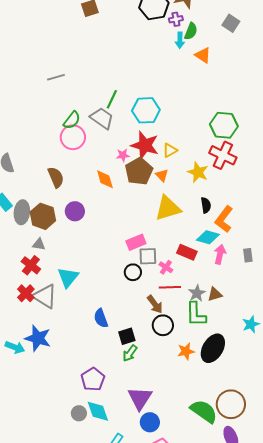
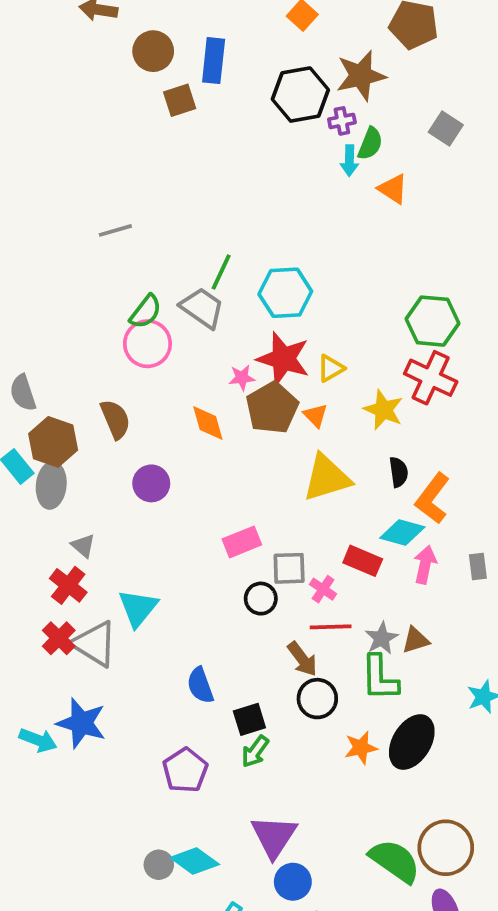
brown hexagon: (43, 216) -> (53, 442), moved
pink rectangle: (136, 242) -> (242, 542), moved
gray triangle: (39, 244) -> (83, 546), turned 32
purple pentagon: (93, 379) -> (185, 770), moved
cyan diamond: (98, 411) -> (195, 861), turned -35

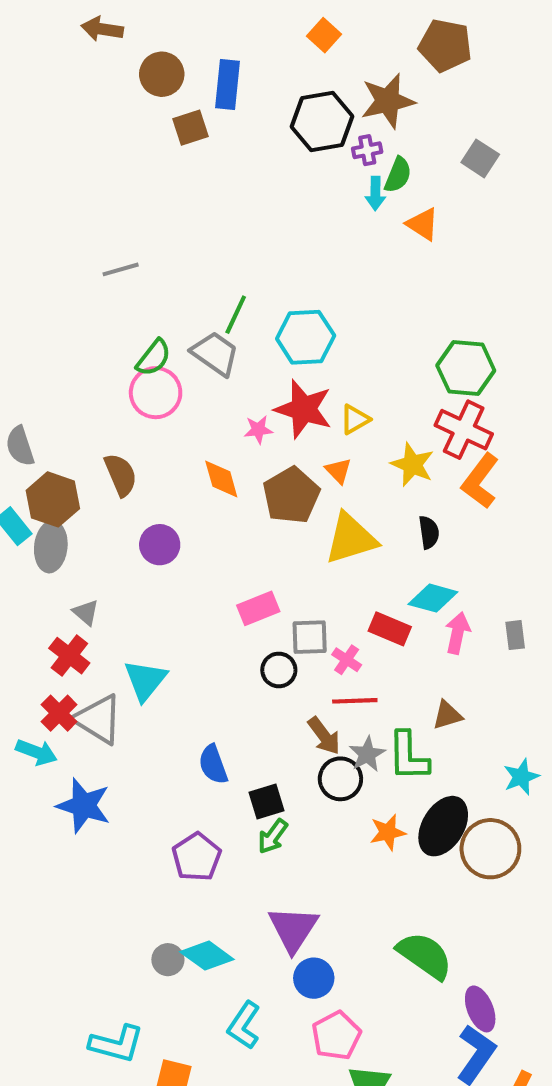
brown pentagon: (272, 408) -> (291, 495), moved
orange L-shape: (433, 499) -> (480, 481), moved
gray star: (382, 638) -> (367, 754), moved
cyan arrow: (38, 740) -> (36, 752), moved
brown circle: (446, 848) -> (490, 849), moved

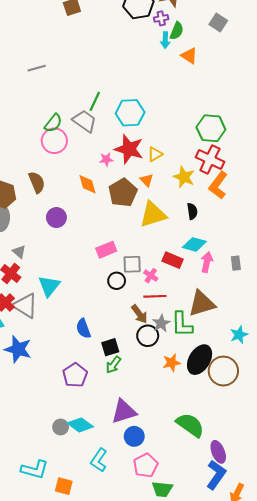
gray line: (121, 269) -> (37, 68), moved
brown triangle: (447, 715) -> (202, 304), size x1.8
purple triangle: (293, 929) -> (124, 411), turned 40

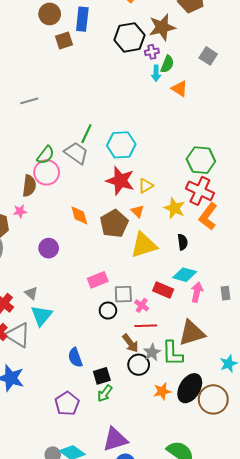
pink star: (106, 159) -> (20, 211), moved
brown semicircle: (37, 182) -> (29, 186), moved, turned 30
gray triangle: (19, 252) -> (31, 293), moved

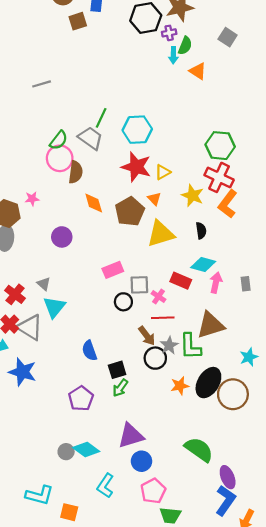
brown semicircle: (29, 186) -> (76, 172), moved

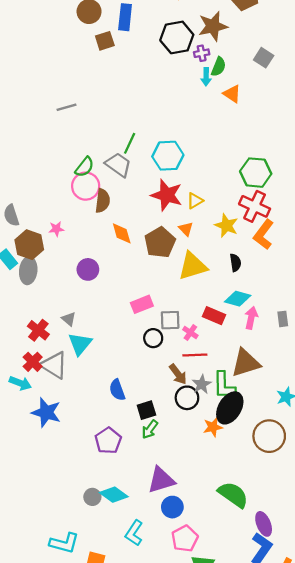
black ellipse: (208, 383) -> (230, 408), moved

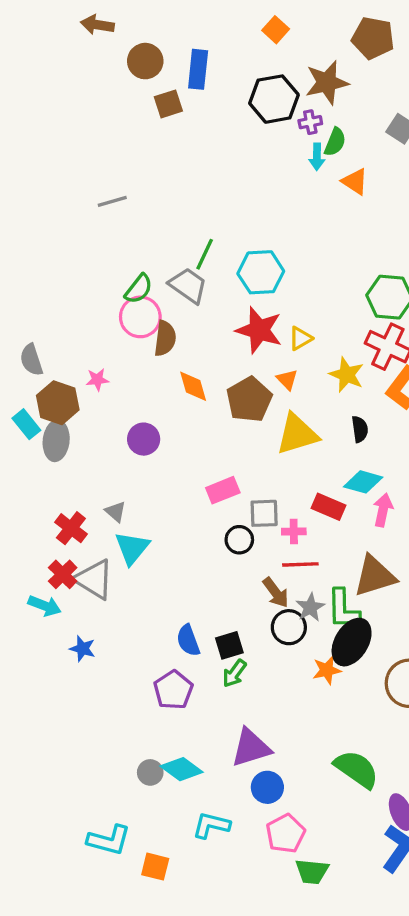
pink cross: (190, 332) -> (294, 531), turned -35
blue semicircle: (117, 390) -> (188, 640), moved
blue star: (46, 412) -> (83, 649), size x0.6
cyan L-shape: (134, 533) -> (211, 825), turned 70

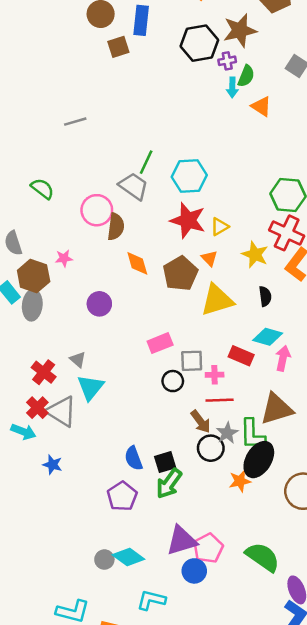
green semicircle: (139, 289) -> (42, 189), moved, turned -90
green arrow: (234, 673) -> (169, 484), size x1.4
pink pentagon: (286, 834) -> (208, 548), moved

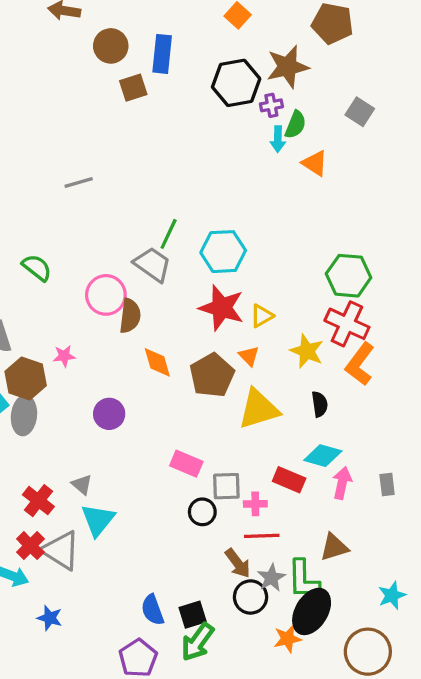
pink rectangle: (160, 343) -> (186, 464), turned 45
brown triangle: (277, 409) -> (334, 547), size x0.7

